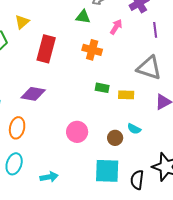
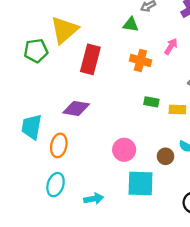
yellow triangle: (22, 22) -> (64, 30), size x1.8
pink arrow: (116, 27) -> (171, 46), moved
cyan square: (107, 171) -> (140, 184), moved

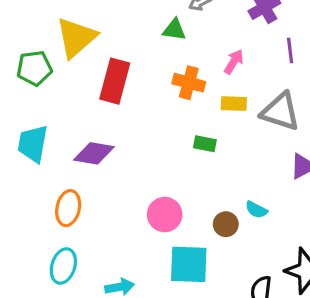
yellow rectangle: (177, 109) -> (234, 104), moved
cyan trapezoid: (32, 127) -> (33, 144), moved

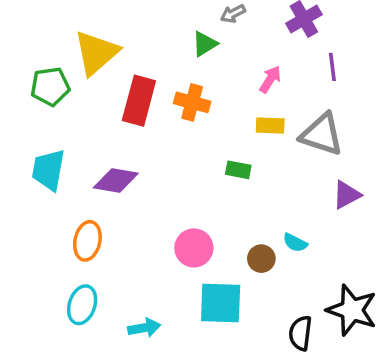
green triangle: (174, 30) -> (205, 44), turned -40
orange cross: (189, 83) -> (192, 102), moved

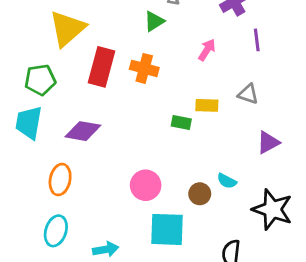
green pentagon: (50, 86) -> (40, 80), moved
yellow rectangle: (270, 125) -> (207, 105), moved
gray triangle: (322, 134) -> (248, 94), size x0.6
black star: (352, 310) -> (272, 209), moved

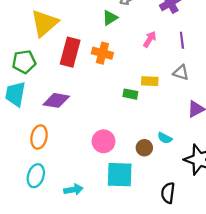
purple line: (257, 40) -> (182, 40), moved

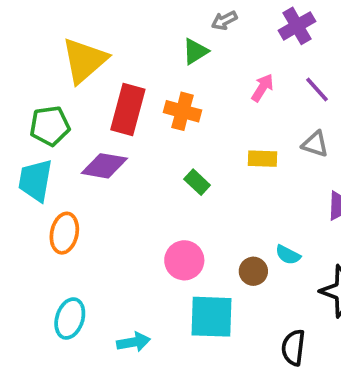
purple line: (182, 40) -> (317, 89), turned -35
green rectangle: (130, 94) -> (197, 182), moved, turned 32
purple diamond: (56, 100) -> (104, 166), moved
orange ellipse: (39, 137) -> (64, 233), moved

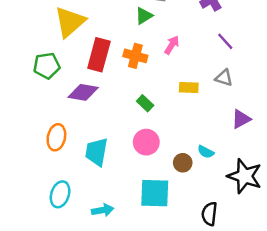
pink arrow: (262, 88) -> (172, 45), moved
cyan trapezoid: (35, 180) -> (96, 152), moved
pink circle: (184, 260) -> (146, 142), moved

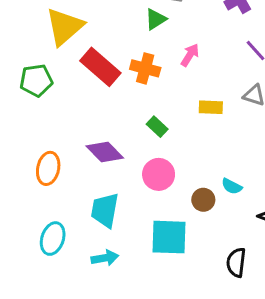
red rectangle: (99, 55) -> (100, 67), turned -64
purple diamond: (83, 92) -> (105, 152), moved, turned 36
cyan trapezoid: (96, 152) -> (105, 210), moved

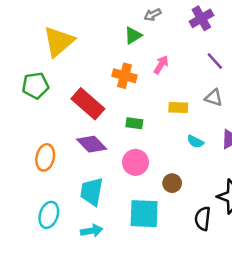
red rectangle: (100, 67) -> (88, 104), moved
green rectangle: (157, 127) -> (134, 123), turned -35
cyan semicircle: (232, 186) -> (195, 142), moved
black semicircle: (236, 262) -> (203, 219), moved

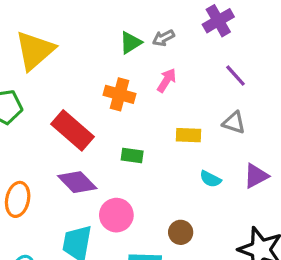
gray arrow: (153, 15) -> (163, 38), moved
pink circle: (135, 162) -> (116, 215), moved

